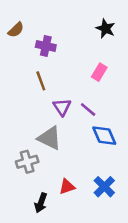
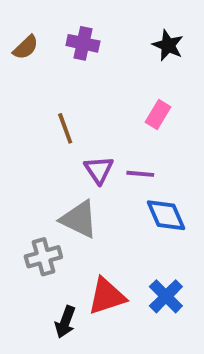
purple cross: (46, 46) -> (83, 43), moved
purple line: (88, 109) -> (140, 174), turned -35
red triangle: (67, 187) -> (107, 296), size x1.5

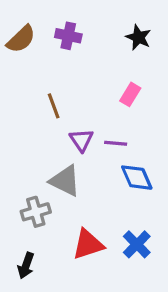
brown semicircle: (26, 47) -> (21, 39), size x1.4
black arrow: (65, 322) -> (26, 266), moved

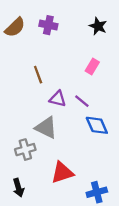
purple triangle: (81, 140) -> (58, 99), turned -42
purple line: (116, 143) -> (82, 101), turned 35
blue cross: (137, 244) -> (97, 192), moved, turned 30
black arrow: (26, 266) -> (18, 188), turned -36

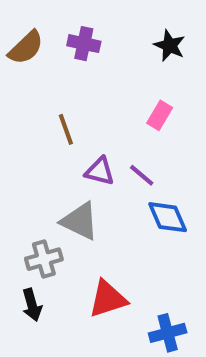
black arrow: (18, 188) -> (32, 305), moved

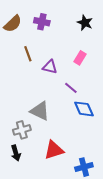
brown line: (66, 129) -> (28, 54), moved
purple triangle: (100, 171) -> (50, 67), moved

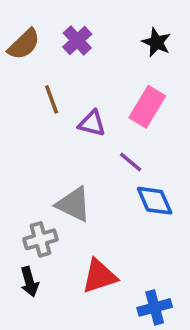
purple cross: (42, 22) -> (77, 40), turned 35
pink rectangle: (80, 58) -> (147, 107), size x1.5

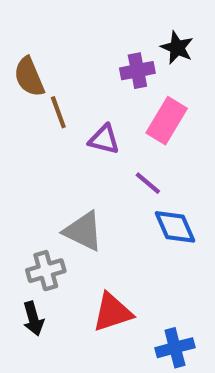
purple cross: (77, 40) -> (137, 71), moved, turned 32
brown semicircle: (24, 44) -> (29, 77), moved, turned 111

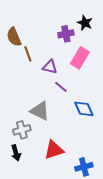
purple line: (148, 183) -> (61, 87), moved

